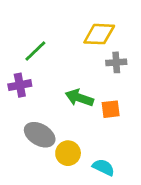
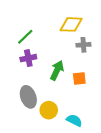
purple cross: (20, 85) -> (28, 58), moved
green arrow: (79, 98) -> (57, 70), turned 96
gray ellipse: (40, 135) -> (28, 97), turned 40

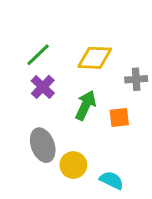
yellow diamond: (71, 24) -> (95, 58), moved
gray cross: (83, 45) -> (136, 79), moved
purple cross: (28, 58) -> (43, 87), turned -35

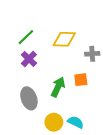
green arrow: (86, 105) -> (58, 87), moved
yellow circle: (73, 165) -> (54, 122), moved

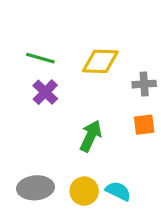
green line: (26, 37) -> (40, 58), turned 60
orange square: (81, 80) -> (144, 125), moved
gray ellipse: (29, 98) -> (36, 188), moved, turned -75

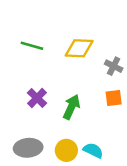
gray cross: (144, 84) -> (114, 66), turned 30
purple cross: (45, 92) -> (37, 98), moved

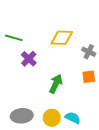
green line: (32, 46) -> (14, 38), moved
purple cross: (37, 98) -> (29, 59), moved

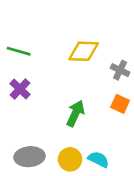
purple cross: (29, 59) -> (20, 89), moved
orange square: (89, 77) -> (120, 104), turned 32

